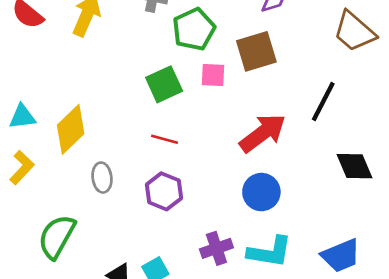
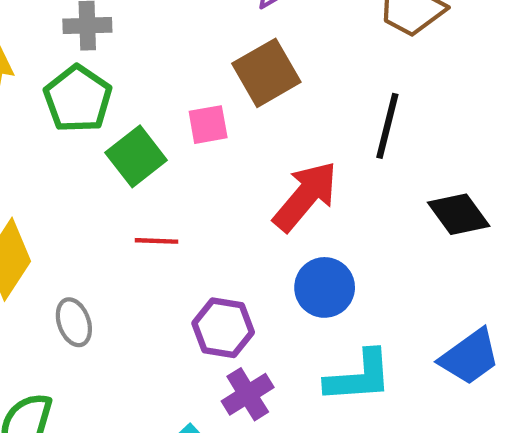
green pentagon: (194, 29) -> (78, 99), moved
purple hexagon: (164, 191) -> (223, 328), moved
purple cross: (216, 248) -> (248, 394), moved

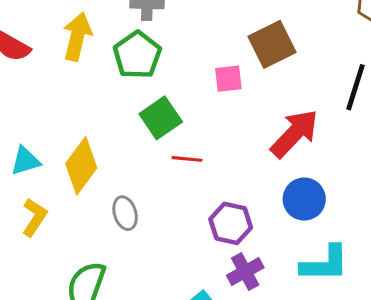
green square: (136, 156) -> (161, 118), moved

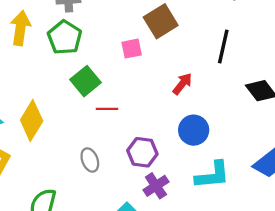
red arrow: (294, 134) -> (182, 84), size x0.6
gray ellipse: (125, 213) -> (90, 160), moved

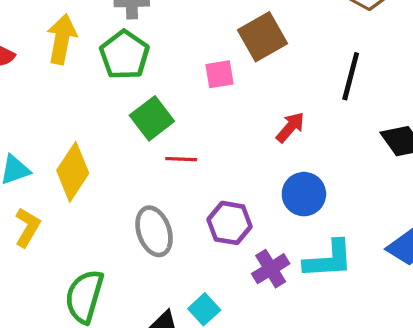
gray ellipse: (90, 160) -> (154, 231), size x1.4
purple cross: (156, 186) -> (271, 269), moved

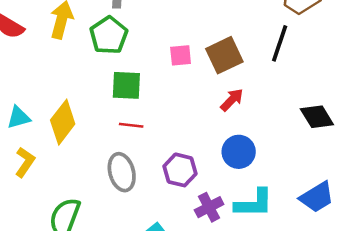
brown square: (262, 37) -> (224, 55), moved
black line: (351, 76) -> (280, 43), moved
green square: (152, 118) -> (126, 85), turned 36
red line: (181, 159) -> (131, 125), moved

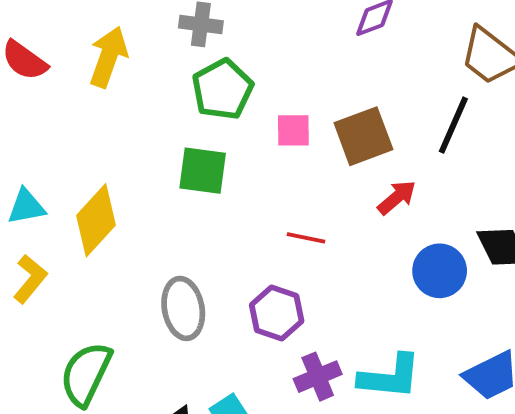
green pentagon: (109, 35) -> (222, 89), moved
red arrow: (232, 100) -> (397, 198), moved
red line: (131, 125) -> (306, 238), moved
blue circle: (239, 152) -> (440, 271), moved

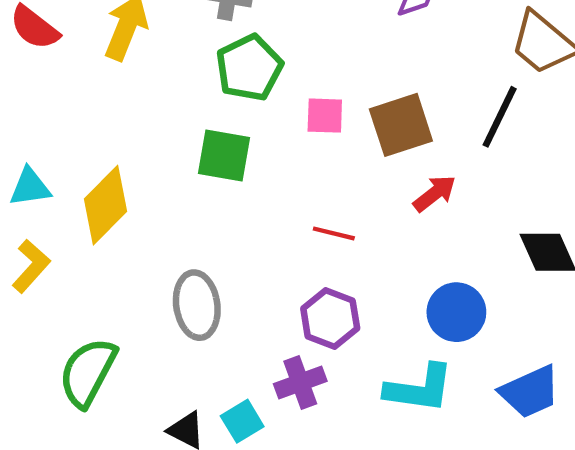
blue circle: (440, 271) -> (456, 312), moved
purple hexagon: (277, 313) -> (330, 318), moved
purple cross: (318, 377) -> (300, 383), moved

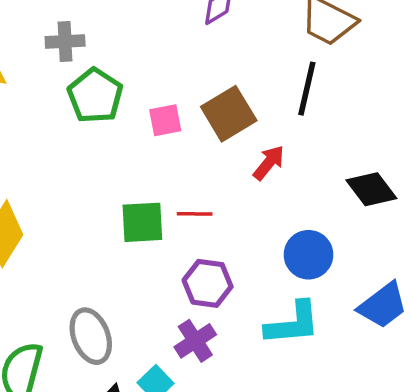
green square: (224, 156) -> (142, 222), moved
gray ellipse: (197, 305) -> (91, 336), moved

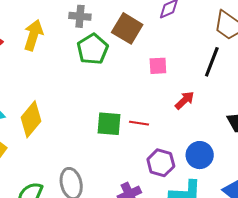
brown square: (229, 114) -> (127, 28), moved, turned -36
pink square: (165, 120) -> (158, 66), moved
purple hexagon: (208, 283) -> (161, 163), moved

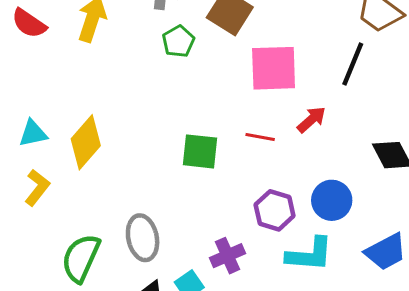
green pentagon: (93, 49) -> (178, 41), size x0.7
pink square: (158, 66) -> (274, 68), size x1.8
red line: (139, 123) -> (260, 137), moved

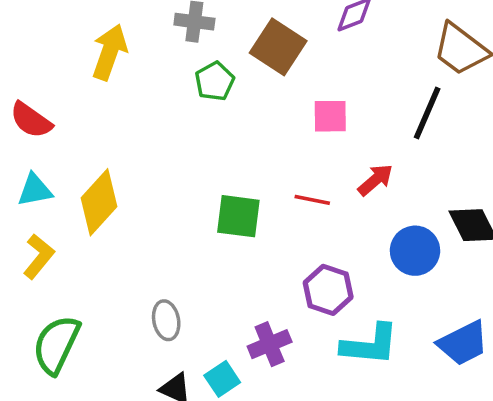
red semicircle: (29, 23) -> (31, 120), moved
pink square: (274, 68) -> (330, 116), size x0.6
blue circle: (332, 200) -> (415, 251), moved
gray ellipse: (143, 238) -> (166, 320), size x0.7
green semicircle: (81, 258) -> (56, 345), moved

